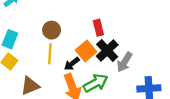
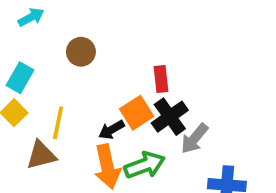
brown circle: (52, 30) -> (81, 52), moved
yellow line: (50, 54) -> (58, 123), moved

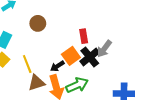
yellow line: (58, 123) -> (27, 64), turned -30
gray arrow: (194, 139) -> (104, 49), moved
brown triangle: (41, 155) -> (36, 83), moved

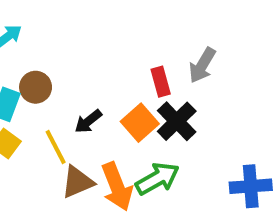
brown circle: (38, 23) -> (36, 87), moved
gray arrow: (104, 49) -> (202, 65), moved
black arrow: (57, 66) -> (88, 121), moved

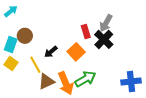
black cross: (177, 121) -> (104, 39), moved

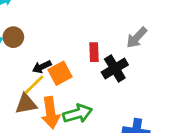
gray arrow: (106, 23) -> (137, 38), moved
orange square: (76, 52) -> (60, 73), moved
yellow line: (35, 65) -> (34, 85), moved, turned 60

